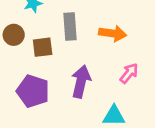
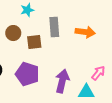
pink arrow: (129, 73) -> (98, 73), moved
purple arrow: (81, 82) -> (62, 81), moved

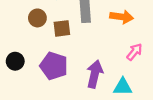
pink arrow: (98, 73) -> (134, 52), moved

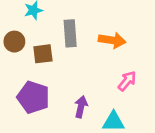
purple arrow: (95, 74) -> (81, 107), size x0.7

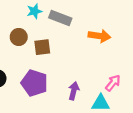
gray rectangle: (70, 33) -> (60, 18), moved, turned -65
pink arrow: (127, 81) -> (113, 83), moved

